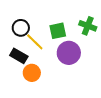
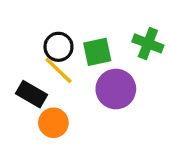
black circle: (21, 28) -> (58, 47), moved

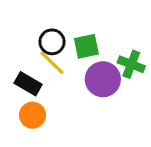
green cross: (148, 43) -> (131, 64), moved
orange circle: (53, 123) -> (33, 115), moved

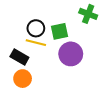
yellow line: (52, 63) -> (36, 43), turned -30
green cross: (131, 64) -> (88, 14), moved

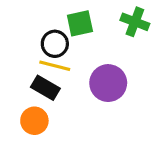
green square: (59, 31) -> (80, 23), moved
black rectangle: (19, 57) -> (45, 88), moved

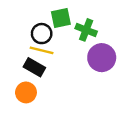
green cross: (135, 22) -> (86, 30), moved
purple circle: (108, 83) -> (102, 58), moved

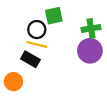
green cross: (86, 30) -> (91, 28), moved, turned -30
orange circle: (26, 92) -> (13, 82), moved

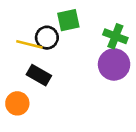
green cross: (91, 28) -> (115, 36), turned 30
yellow line: (37, 44) -> (29, 44), moved

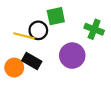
purple circle: (114, 64) -> (72, 56), moved
orange circle: (17, 103) -> (14, 68), moved

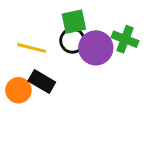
black circle: (38, 30) -> (72, 41), moved
purple circle: (72, 56) -> (96, 48), moved

